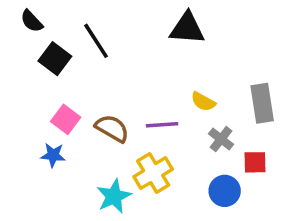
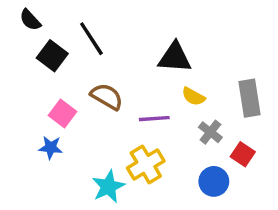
black triangle: (187, 28) -> (175, 57), moved
brown semicircle: (112, 128) -> (107, 96), moved
red square: (255, 162) -> (243, 154), turned 35

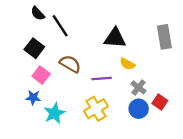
black semicircle: (30, 20) -> (38, 13), moved
black square: (52, 56) -> (34, 48), moved
gray rectangle: (249, 98) -> (164, 37), moved
blue circle: (214, 181) -> (139, 109), moved
cyan star: (108, 187) -> (55, 113), moved

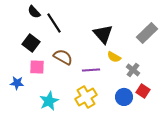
gray rectangle: (164, 37) -> (147, 33), turned 55
black triangle: (115, 38) -> (103, 34), turned 45
pink square: (41, 75) -> (37, 67), turned -35
gray cross: (139, 87) -> (133, 70), moved
blue star: (33, 98) -> (17, 83), moved

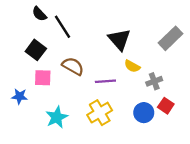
gray cross: (133, 70) -> (154, 81), turned 32

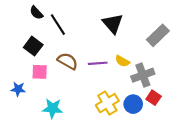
black triangle: (119, 39) -> (113, 23), moved
purple line: (105, 81) -> (98, 63), moved
gray cross: (154, 81) -> (143, 75), size x1.5
yellow cross: (100, 113) -> (107, 103), moved
cyan star: (57, 117) -> (53, 108), turned 30

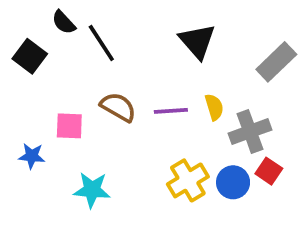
black square: (33, 46) -> (30, 56), moved
yellow semicircle: (122, 61) -> (214, 107), turned -136

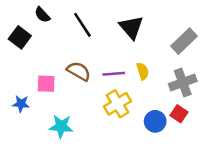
black line: (101, 43) -> (82, 25), moved
gray cross: (250, 132) -> (183, 82), moved
yellow cross: (188, 180) -> (118, 104), moved

